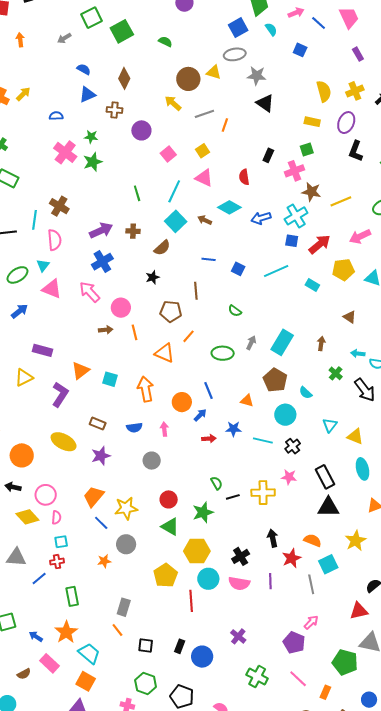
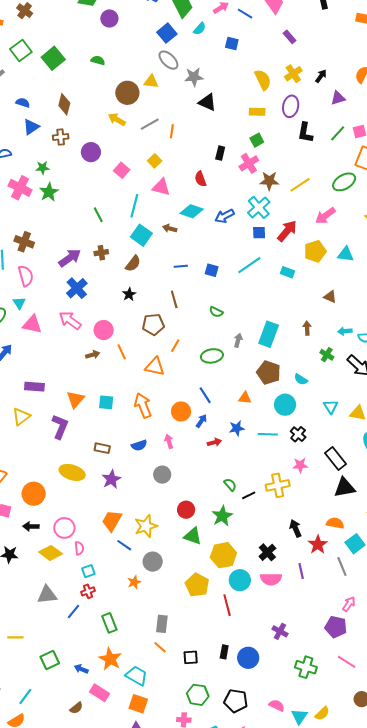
cyan semicircle: (271, 29) -> (200, 29), turned 88
gray ellipse: (235, 54) -> (168, 60), turned 65

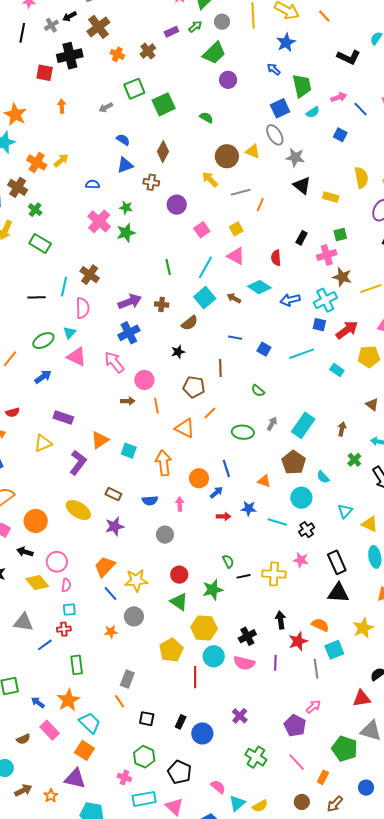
yellow rectangle: (257, 112) -> (331, 197), moved

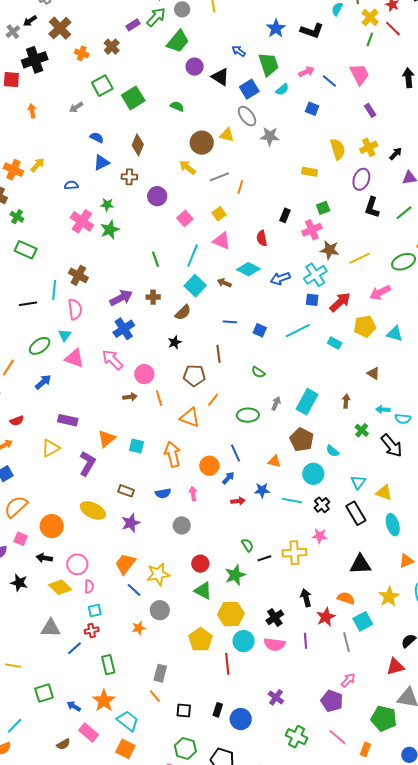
green arrow: (195, 27) -> (156, 17), size x1.5
blue star: (286, 43) -> (276, 28), moved
black triangle: (302, 185) -> (220, 77), moved
black rectangle: (337, 562) -> (356, 513), moved

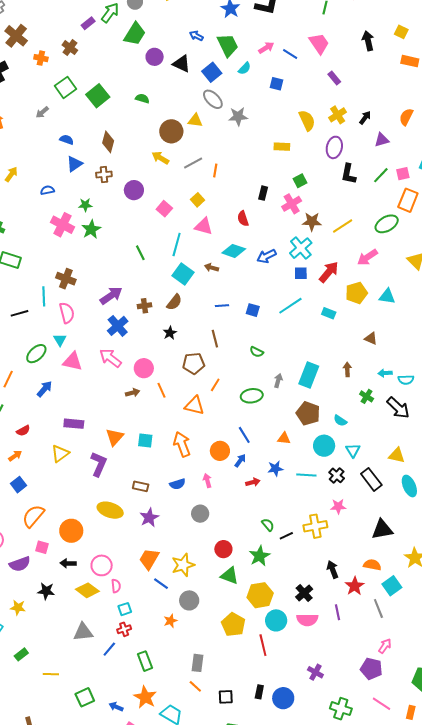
brown cross: (153, 297) -> (144, 306), moved
cyan triangle: (358, 482) -> (353, 450), moved

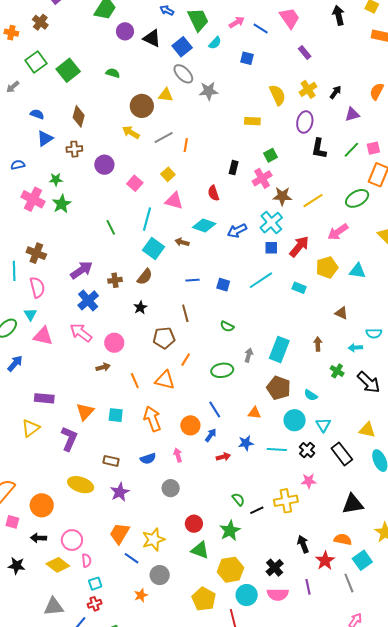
cyan semicircle: (406, 380) -> (374, 333), moved
orange line: (161, 390) -> (135, 381), moved

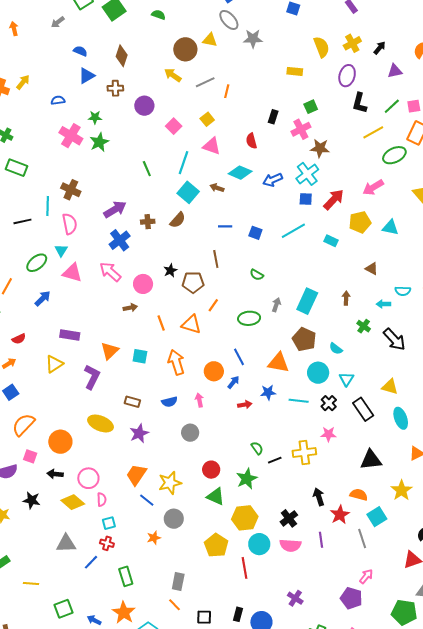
yellow line: (313, 201) -> (373, 132), moved
black star: (140, 307) -> (170, 270), moved
orange triangle: (254, 413) -> (278, 363), size x1.6
red cross: (95, 604) -> (107, 543), turned 32

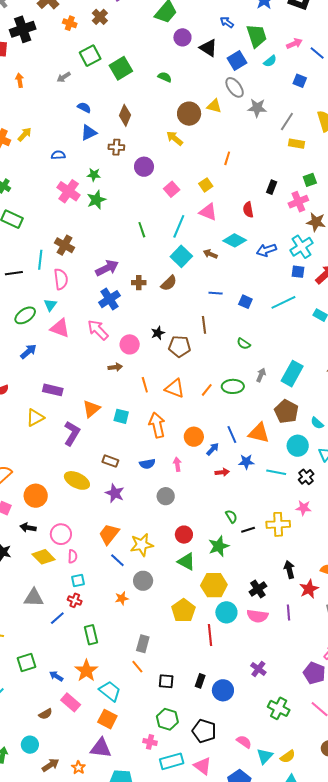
gray line: (205, 82) -> (287, 121), moved, turned -36
orange line: (213, 305) -> (207, 390), moved
blue line: (239, 357) -> (232, 434), moved
purple star: (139, 433) -> (115, 493), turned -30

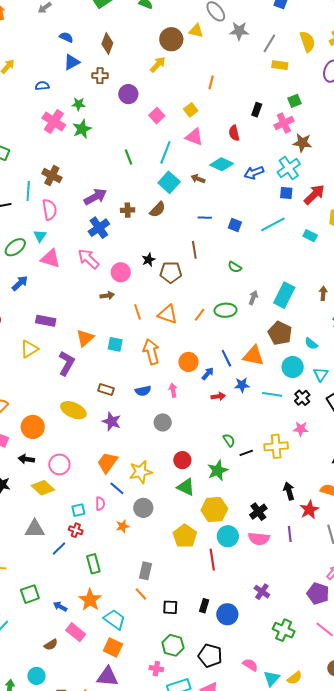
yellow arrow: (175, 138) -> (158, 64), turned 96
pink semicircle: (73, 556) -> (100, 504), moved

